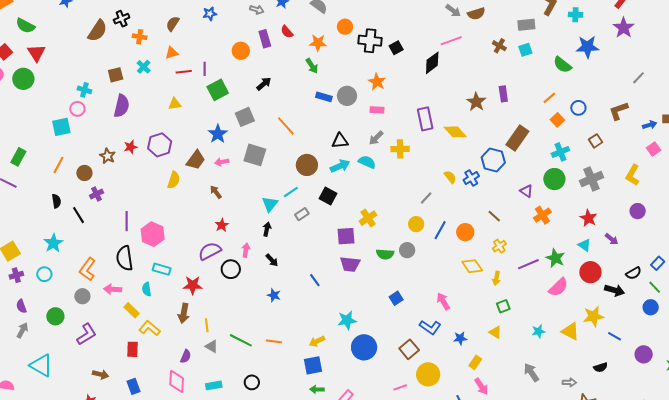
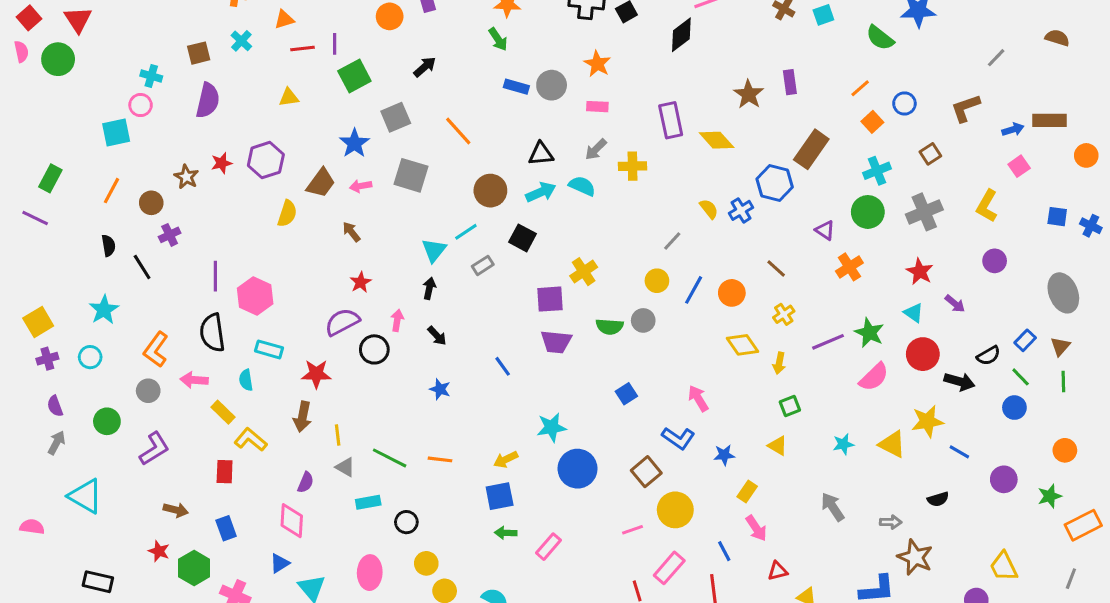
cyan rectangle: (214, 385) -> (368, 502), moved

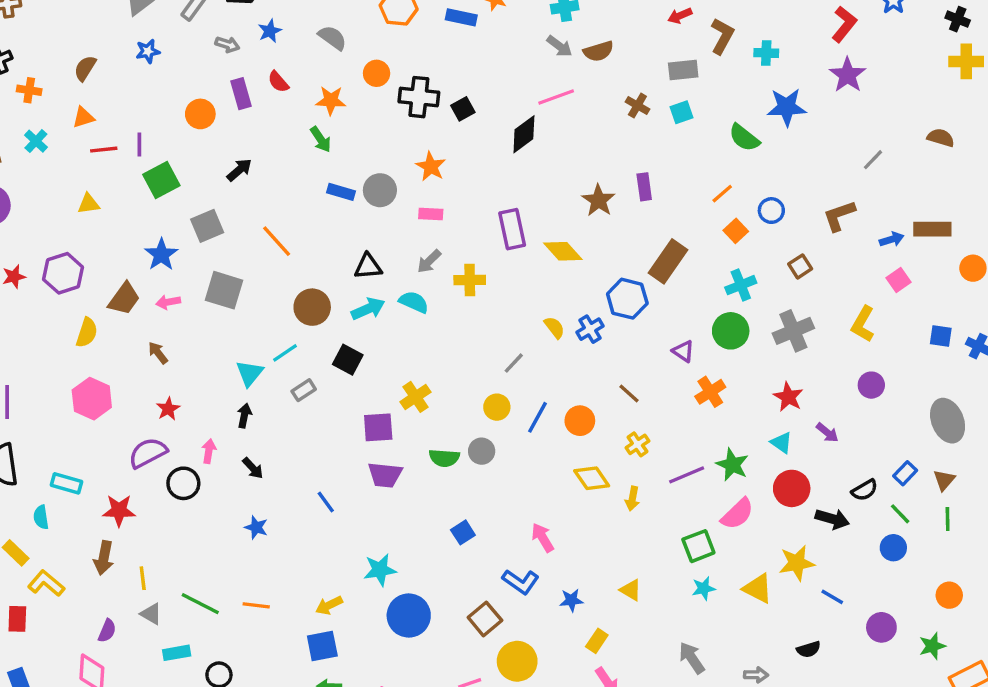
pink hexagon: (255, 296) -> (92, 399), moved
green square: (790, 406) -> (698, 546), moved, size x1.4

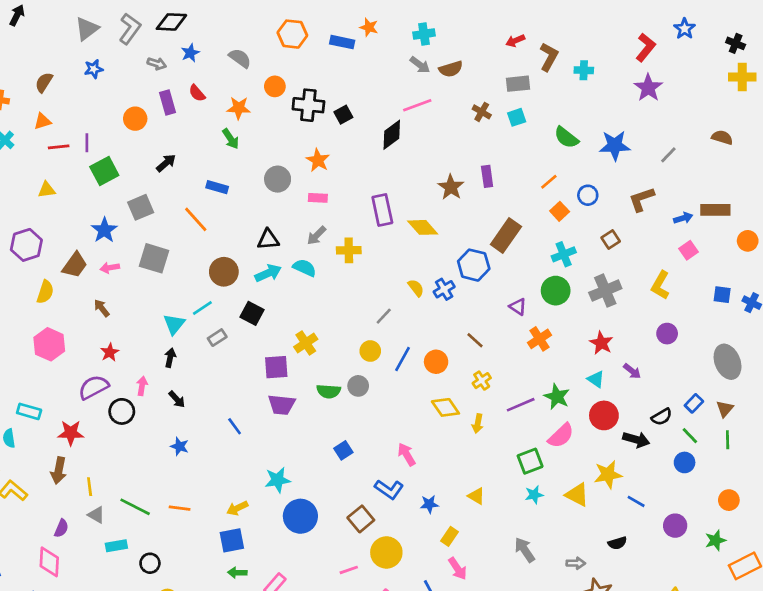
blue star: (787, 107) -> (615, 146), moved
blue rectangle: (341, 192) -> (217, 187), moved

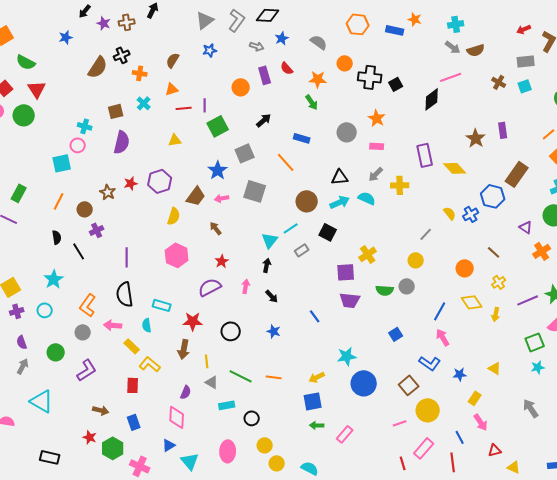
blue line: (402, 359) -> (440, 311), moved
black circle: (122, 411) -> (231, 331), moved

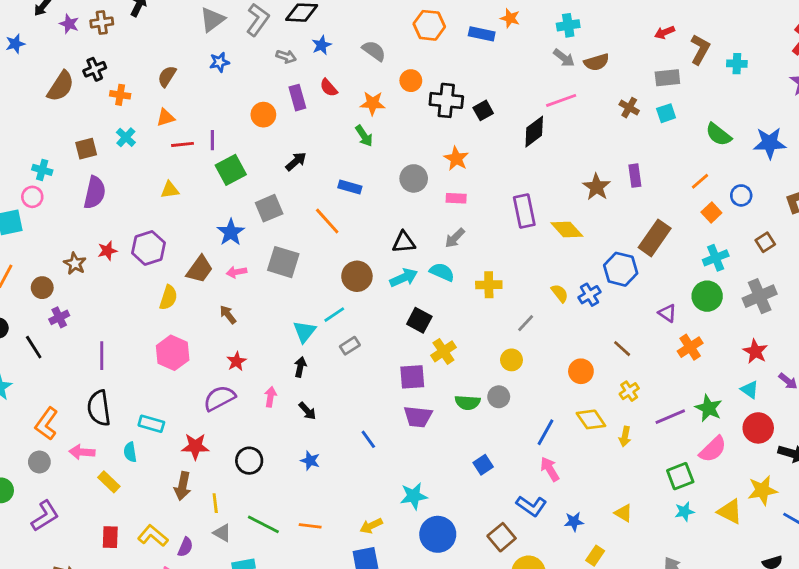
yellow cross: (400, 185) -> (489, 285), moved
black square: (328, 232) -> (419, 320), moved
yellow L-shape: (150, 364) -> (153, 536), moved

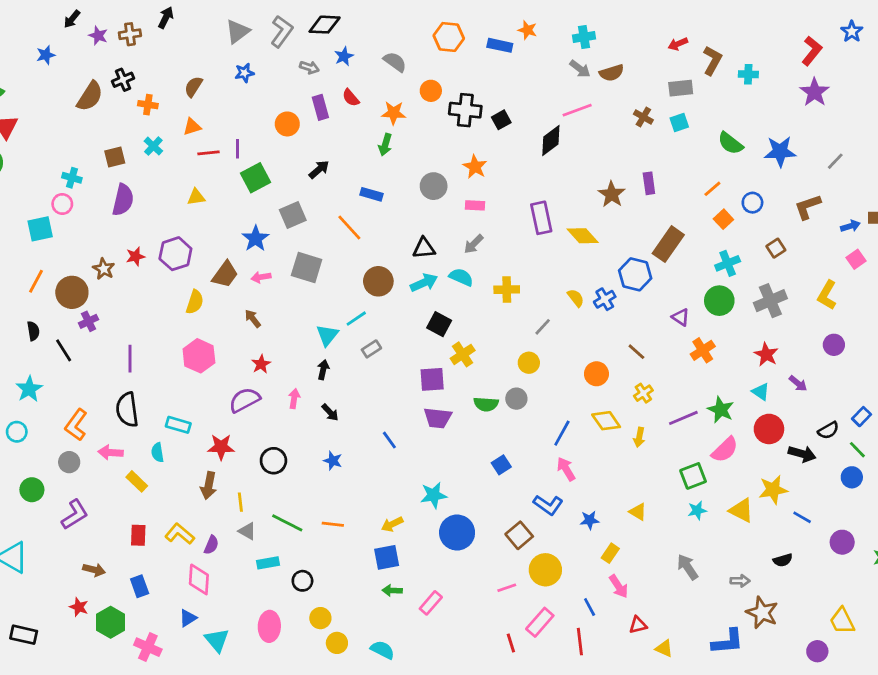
green arrow: (364, 136) -> (385, 145), turned 50
brown circle: (42, 288) -> (72, 292), size x1.5

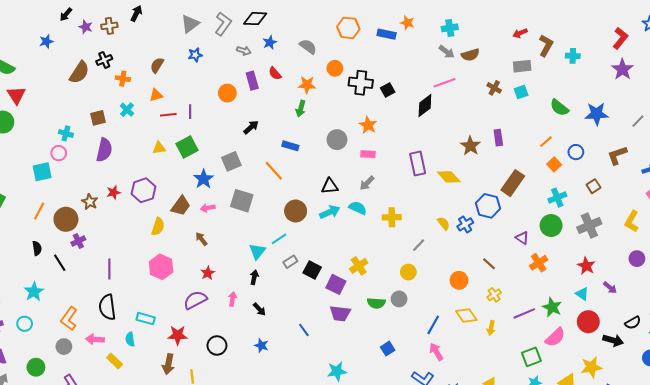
green square: (256, 178) -> (187, 147), moved
black square: (439, 324) -> (312, 270), moved
purple square: (432, 379) -> (336, 284), turned 30

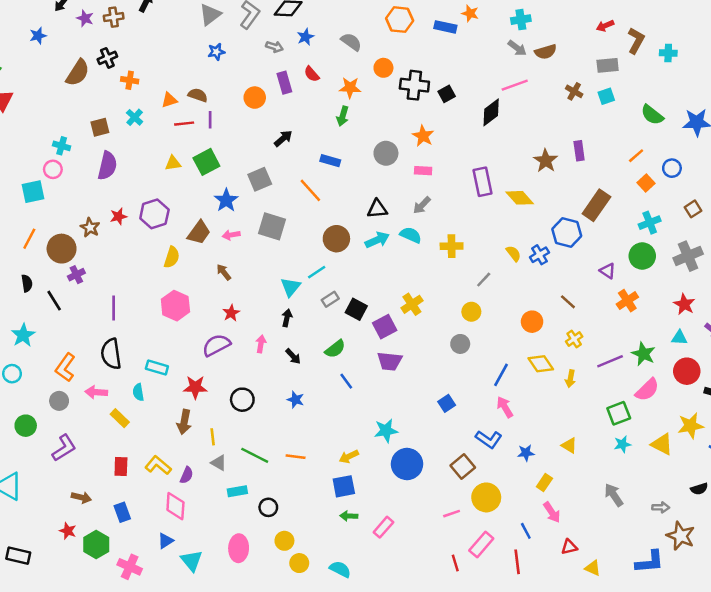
brown semicircle: (157, 65) -> (198, 95), moved, turned 77
purple square: (336, 284) -> (385, 327), turned 36
cyan triangle: (582, 294) -> (679, 338), turned -32
green semicircle: (376, 303) -> (335, 349), moved, turned -42

